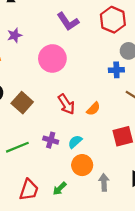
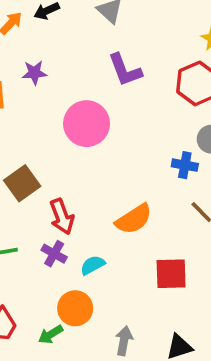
red arrow: (66, 104) -> (62, 217), moved
orange semicircle: (93, 109) -> (134, 219), size x1.5
orange circle: (82, 165) -> (75, 308), moved

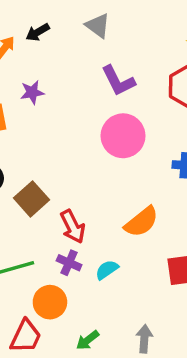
pink circle: (87, 124) -> (123, 136), moved
orange circle: (75, 308) -> (50, 302), moved
green arrow: (51, 334) -> (88, 340), moved

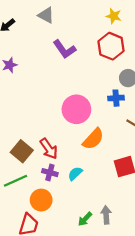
pink circle: (123, 136) -> (76, 109), moved
brown square: (32, 199) -> (22, 151), moved
green arrow: (88, 340) -> (85, 219), moved

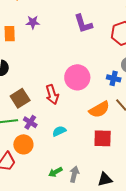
orange semicircle: (93, 139) -> (99, 109), moved
red arrow: (49, 149) -> (52, 94), moved
purple cross: (50, 173) -> (30, 122), moved

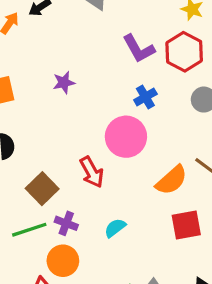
purple star: (33, 22) -> (64, 82), moved
purple L-shape: (83, 24) -> (139, 49), moved
blue cross: (114, 78) -> (145, 97), moved, turned -32

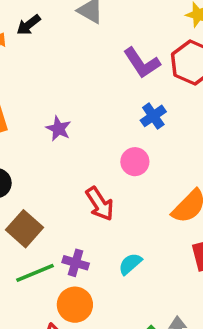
purple star: (64, 82) -> (58, 129), moved, turned -30
pink circle: (126, 137) -> (135, 162), size x0.6
brown square: (42, 189) -> (24, 229), moved

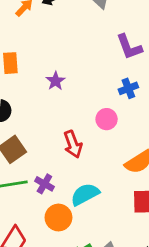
cyan semicircle: (130, 264) -> (85, 194), size x1.5
orange circle: (75, 305) -> (58, 218), moved

